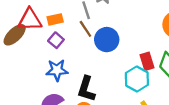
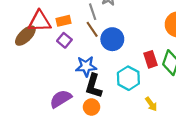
blue star: (57, 70) -> (86, 66), moved
cyan hexagon: (137, 79) -> (128, 78), moved

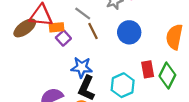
gray line: (93, 12) -> (83, 14), moved, turned -42
orange rectangle: (63, 21) -> (57, 27), moved
blue circle: (112, 39) -> (129, 32), moved

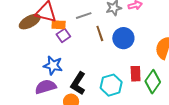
gray line: (83, 14) -> (84, 16), turned -63
brown line: (93, 31) -> (100, 33), moved
blue star: (82, 67) -> (53, 65), moved

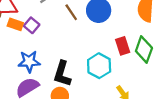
orange rectangle: (59, 25) -> (15, 24), moved, turned 32

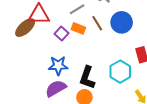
orange rectangle: (15, 24) -> (78, 28), moved

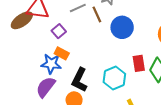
brown line: (97, 23) -> (97, 14), moved
orange rectangle: (78, 28) -> (62, 53), moved
purple semicircle: (56, 88) -> (46, 87), turned -30

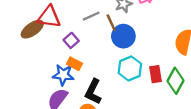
blue circle: (122, 27) -> (123, 36), moved
cyan hexagon: (114, 78) -> (130, 68), moved

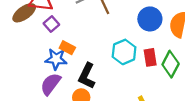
blue circle: (123, 36) -> (150, 19), moved
purple square: (71, 40) -> (51, 24), moved

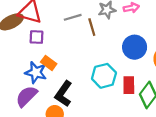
purple square: (51, 24) -> (37, 37), turned 35

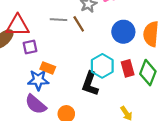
gray line: (73, 17) -> (58, 20), turned 35
black L-shape: (64, 94) -> (90, 84), moved
purple semicircle: (27, 96) -> (36, 104), turned -80

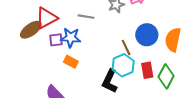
brown line: (79, 24) -> (126, 47), moved
red triangle: (18, 26) -> (46, 18), turned -35
blue star: (38, 80) -> (71, 38), moved

